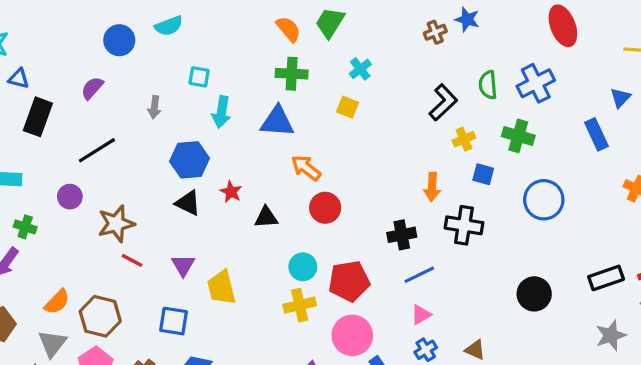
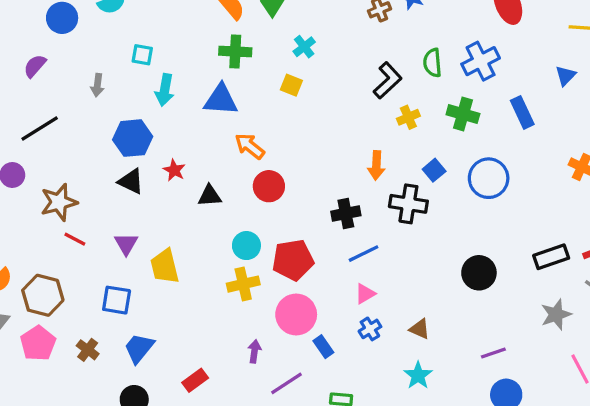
blue rectangle: (596, 134) -> (522, 112), moved
blue square: (483, 174) -> (434, 170), moved, turned 35

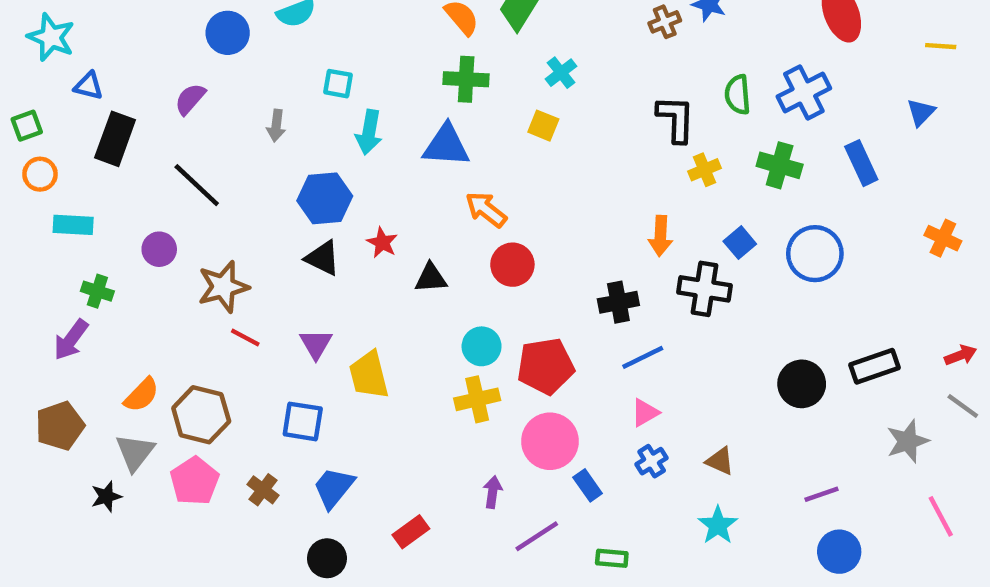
black L-shape: (388, 80) -> (676, 119), turned -45
black line: (40, 128) -> (197, 185), turned 75
black rectangle: (551, 257) -> (875, 366), moved

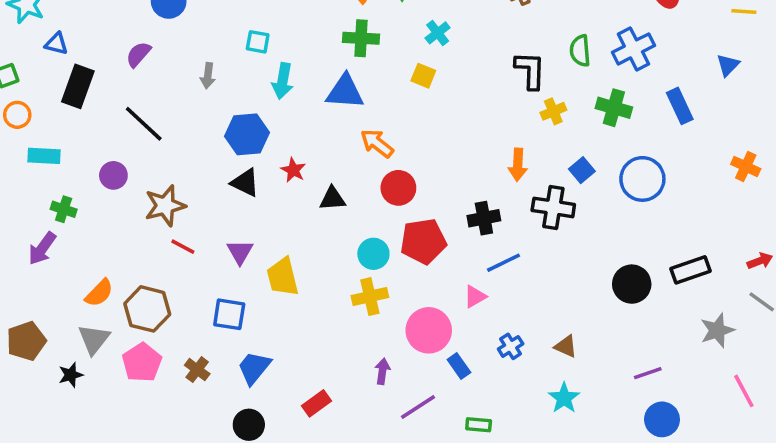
red pentagon: (546, 366) -> (423, 241), moved
pink triangle: (645, 413) -> (475, 297), moved
brown pentagon: (60, 426) -> (26, 341), moved

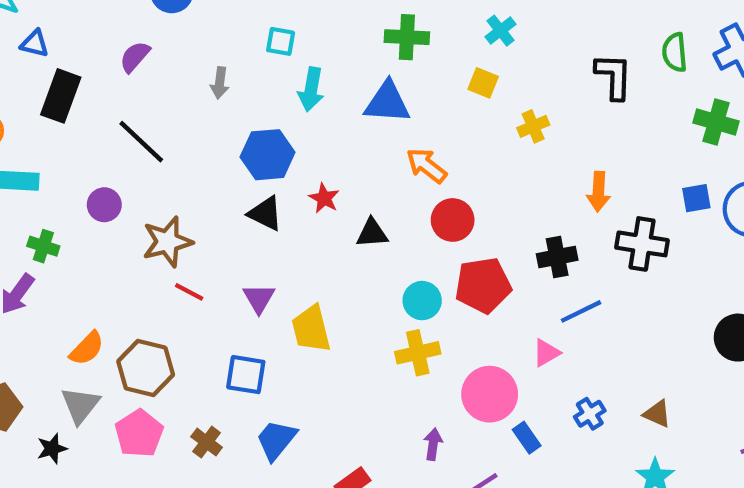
yellow cross: (553, 111) -> (533, 126), moved
blue square: (582, 170) -> (696, 198), moved, turned 30

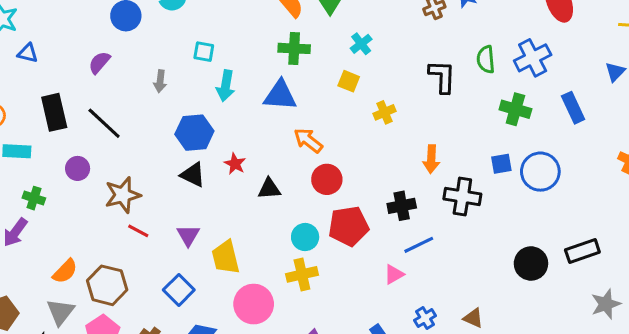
black rectangle: (61, 96) -> (54, 112), moved, turned -33
blue square: (246, 375) -> (179, 290), turned 36
pink circle: (490, 394) -> (254, 304), moved

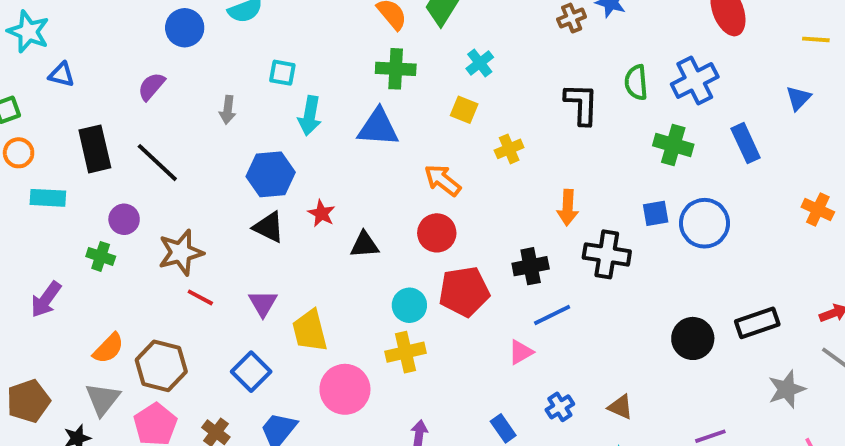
orange arrow: (308, 140) -> (443, 180), moved
green cross: (34, 198) -> (101, 256), moved

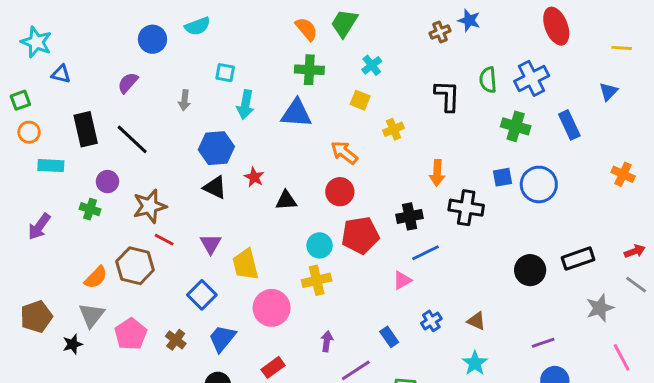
purple arrow: (46, 299) -> (39, 227), moved
brown hexagon: (161, 366) -> (135, 266), moved

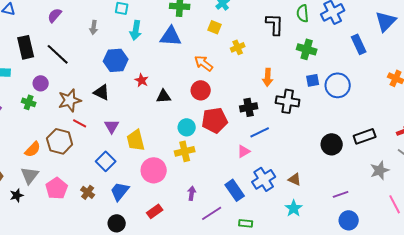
blue triangle: (609, 91) -> (386, 21), size x1.6
green cross: (516, 126) -> (307, 49), moved
black triangle: (215, 187) -> (102, 92), moved
blue cross: (431, 321) -> (264, 179), size x1.6
blue rectangle: (389, 337) -> (235, 190), size x1.5

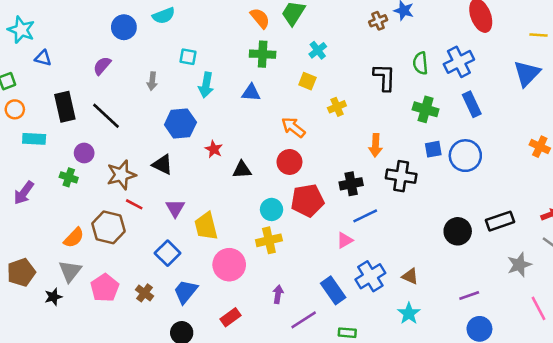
blue triangle: (171, 36) -> (251, 93), size x0.7
blue rectangle: (359, 44) -> (472, 104), moved

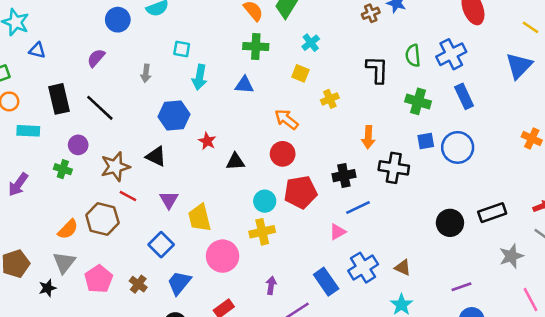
yellow line: (539, 35) -> (530, 27), turned 30

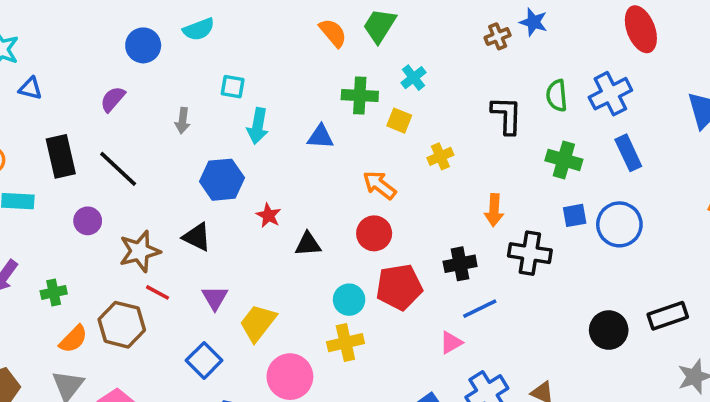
green cross: (256, 47) -> (360, 96), moved
green cross: (63, 169) -> (54, 292), moved, turned -30
yellow trapezoid: (200, 218) -> (258, 323), turned 52

